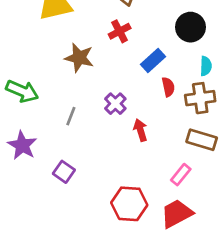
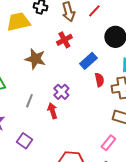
red arrow: (140, 130) -> (52, 111), moved

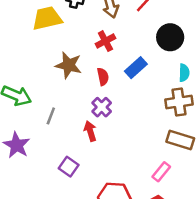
red semicircle: (99, 80) -> (103, 77), moved
gray line: (29, 101) -> (51, 116), moved
purple square: (24, 141) -> (69, 167), moved

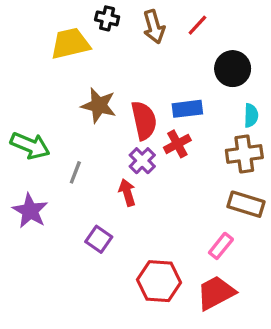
red cross: (105, 41) -> (177, 144), moved
blue rectangle: (136, 68) -> (187, 109), turned 35
red semicircle: (103, 77) -> (144, 120), size x1.6

